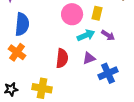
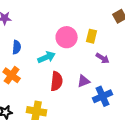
blue semicircle: (22, 24) -> (17, 47), size x0.6
cyan arrow: (86, 35) -> (47, 57), moved

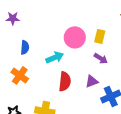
purple arrow: (103, 58) -> (101, 58), moved

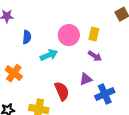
blue semicircle: (25, 47) -> (27, 37), moved
red semicircle: (65, 81) -> (62, 91), moved, turned -30

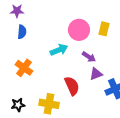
blue semicircle: (27, 37) -> (22, 32), moved
purple arrow: (95, 56) -> (89, 57), moved

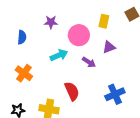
purple star: (17, 11) -> (51, 22), moved
yellow rectangle: (104, 29) -> (104, 21), moved
purple triangle: (96, 74) -> (109, 47), moved

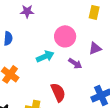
yellow rectangle: (104, 21) -> (94, 12), moved
purple star: (51, 22) -> (27, 11), moved

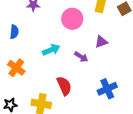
pink circle: (65, 36) -> (72, 19), moved

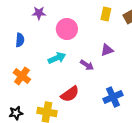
pink circle: (72, 19) -> (67, 29), moved
red semicircle: (64, 86) -> (70, 94), turned 78

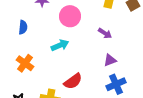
purple triangle: (107, 50) -> (110, 60), moved
purple arrow: (87, 65) -> (105, 33), moved

